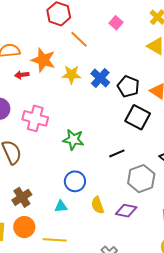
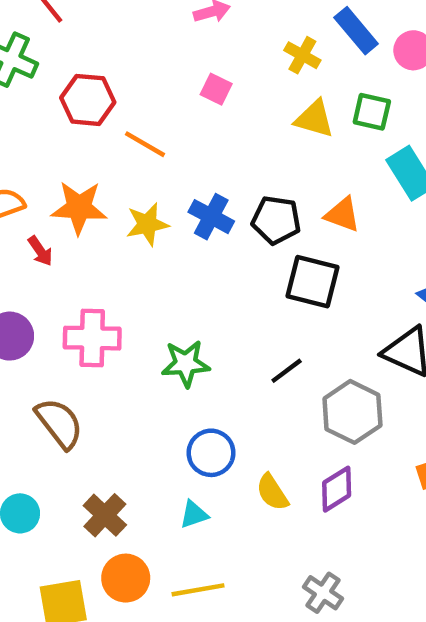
red arrow: (22, 75) -> (40, 251), turned -104
purple diamond: (126, 211) -> (337, 489), turned -30

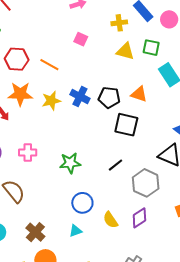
yellow cross: (302, 55) -> (119, 23), turned -35
red hexagon: (88, 100) -> (17, 59), moved
pink cross: (92, 338) -> (28, 152), size x0.7

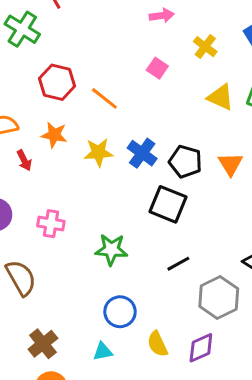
yellow cross: (119, 23) -> (205, 47), moved, turned 35
orange star: (20, 94) -> (54, 135), size x0.7
orange triangle: (139, 94) -> (230, 164), turned 30
black square: (126, 125) -> (168, 204), moved

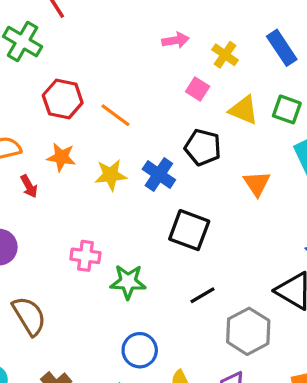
pink arrow: (162, 16) -> (175, 40), moved
pink square: (157, 68) -> (198, 89), moved
black pentagon: (185, 162) -> (203, 147), moved
pink cross: (51, 224) -> (85, 256), moved

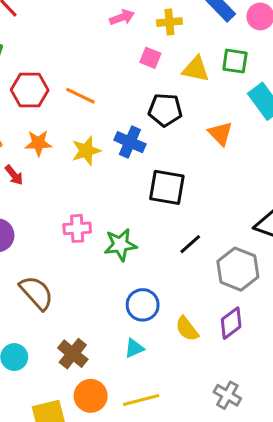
yellow cross: (225, 55) -> (169, 22), turned -30

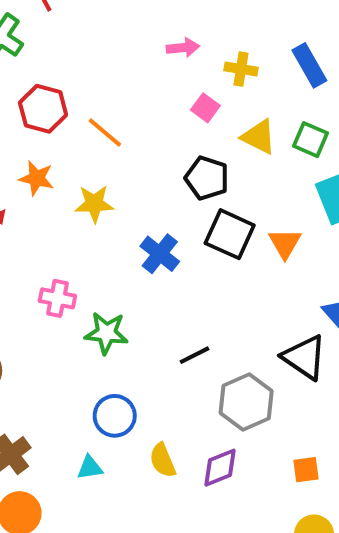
orange triangle: (220, 133) -> (285, 243), moved
blue cross: (130, 142) -> (160, 254), moved
black square: (167, 187) -> (230, 234), moved

